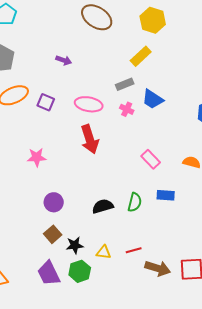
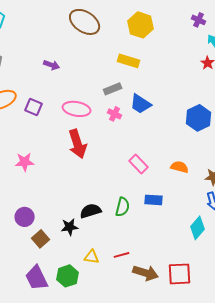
yellow rectangle: (141, 56) -> (129, 61), turned 60
purple circle: (54, 202) -> (25, 217), moved
black star: (75, 245) -> (70, 227), moved

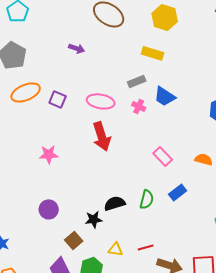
purple arrow: (52, 65) -> (77, 48), moved
blue rectangle: (154, 200) -> (178, 192), turned -42
brown square: (41, 239) -> (74, 240), moved

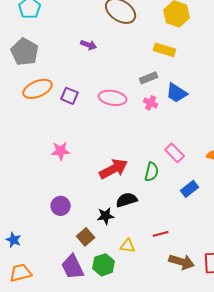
red arrow: (102, 136) -> (114, 169), moved, turned -100
green semicircle: (147, 199) -> (152, 172), moved
red line: (146, 247) -> (161, 234), moved

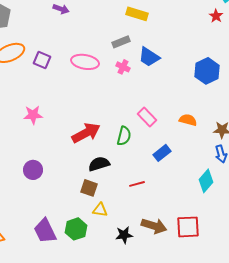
black star: (106, 216) -> (124, 235), moved
red line: (161, 234) -> (137, 184), moved
brown square: (86, 237) -> (89, 188), moved, turned -30

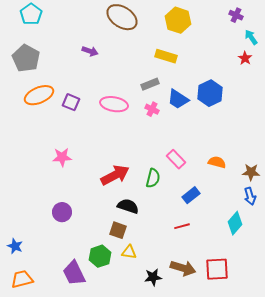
blue hexagon: (207, 71) -> (210, 93), moved
black semicircle: (99, 164) -> (128, 206), turned 35
red line: (137, 184) -> (182, 226), moved
green hexagon: (76, 229) -> (100, 256), moved

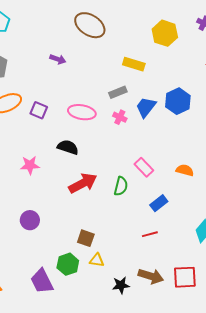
yellow hexagon: (178, 20) -> (165, 33), moved
blue trapezoid: (178, 99) -> (146, 107), turned 95
black semicircle: (128, 206) -> (68, 147), moved

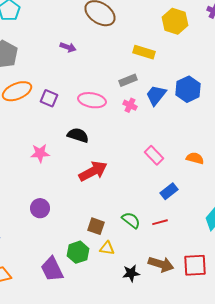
green semicircle: (121, 186) -> (131, 220), moved, turned -66

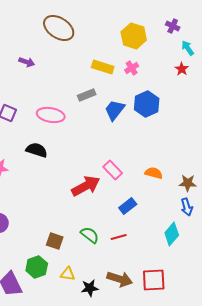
pink cross: (130, 105) -> (132, 68), moved, turned 32
red arrow: (93, 171) -> (86, 186), moved
yellow triangle: (107, 248) -> (68, 274), moved

